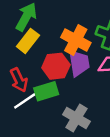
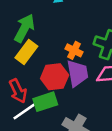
orange cross: (76, 40) -> (74, 50), size x0.6

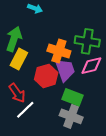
orange cross: (74, 50) -> (59, 51), size x1.5
green rectangle: (45, 102) -> (72, 97), moved, turned 48

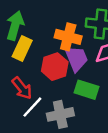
gray cross: (71, 116) -> (60, 114), moved, turned -30

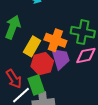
yellow rectangle: (22, 48) -> (32, 46), moved
green rectangle: (87, 90) -> (36, 85), moved, turned 48

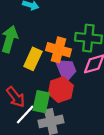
red hexagon: (42, 64) -> (61, 90), moved
green rectangle: (36, 85) -> (41, 102), turned 36

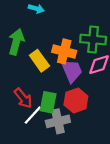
yellow rectangle: (33, 59) -> (39, 61), turned -60
red hexagon: (61, 90) -> (76, 100), moved

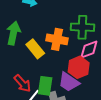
purple trapezoid: (72, 71) -> (69, 82), moved, turned 150
red hexagon: (76, 100) -> (79, 67), moved

